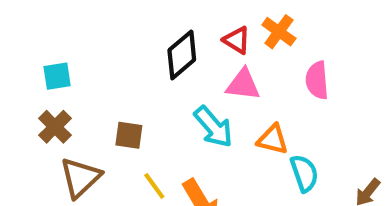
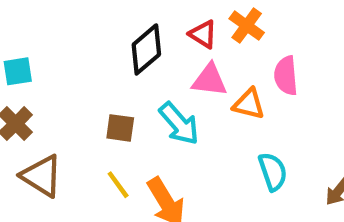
brown square: (129, 135) -> (120, 128), moved
orange triangle: (273, 139) -> (249, 104), moved
brown triangle: (80, 178) -> (42, 176), turned -45

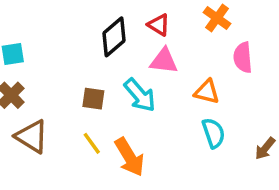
orange cross: (247, 26) -> (217, 18), moved
pink semicircle: (286, 76) -> (243, 57), moved
orange triangle: (249, 104) -> (207, 92), moved

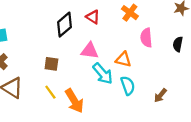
pink triangle: (164, 61) -> (90, 51), moved
cyan arrow: (140, 95) -> (103, 74), moved

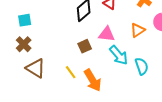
orange triangle: (123, 59) -> (138, 30), moved, turned -49
brown square: (51, 64) -> (85, 46), moved, turned -32

